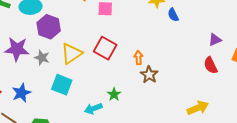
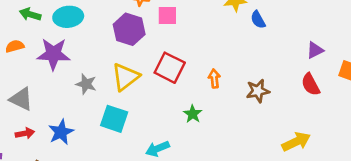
purple hexagon: (49, 27) -> (129, 29), moved
purple star: (17, 49) -> (53, 54), moved
brown star: (149, 75) -> (258, 91), moved, turned 30
green star: (114, 94) -> (193, 114), moved

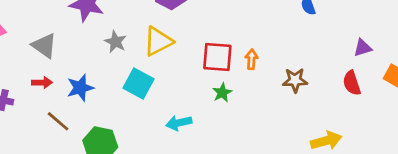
red square: (170, 68) -> (217, 57), moved, turned -32

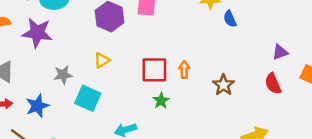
yellow triangle: (158, 41) -> (102, 60), size x0.6
gray star: (115, 42) -> (63, 75), moved, turned -30
brown star: (295, 80) -> (223, 85), turned -30

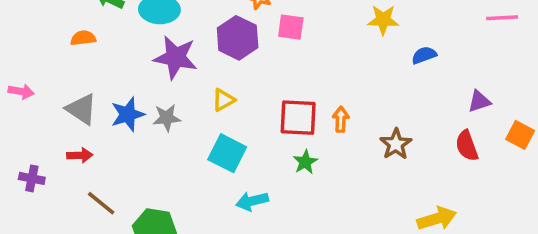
blue semicircle: (230, 19) -> (424, 55), moved, turned 91
purple star: (37, 33) -> (175, 57), moved
cyan square: (88, 98) -> (227, 153), moved
blue star: (37, 106) -> (128, 114), moved

